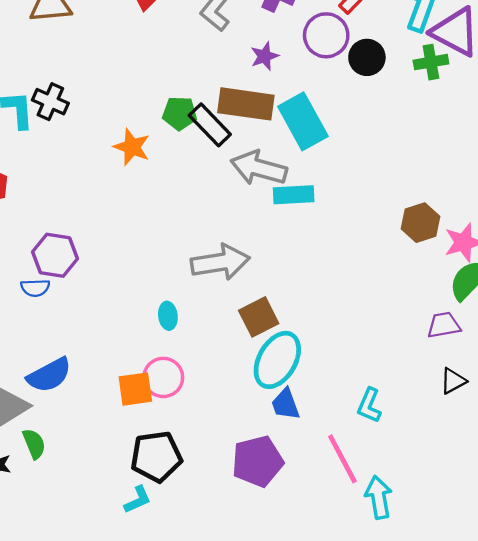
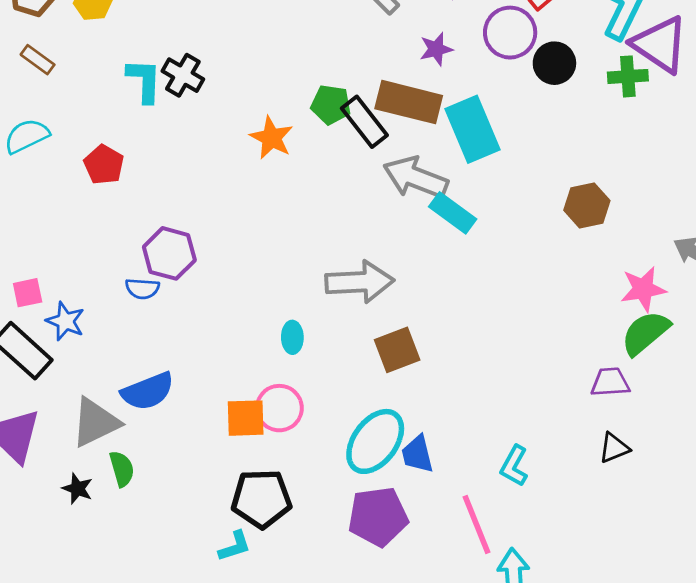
cyan rectangle: (294, 195) -> (453, 213), turned 33
brown hexagon: (420, 223) -> (587, 205), moved
cyan ellipse: (277, 360) -> (375, 441), moved

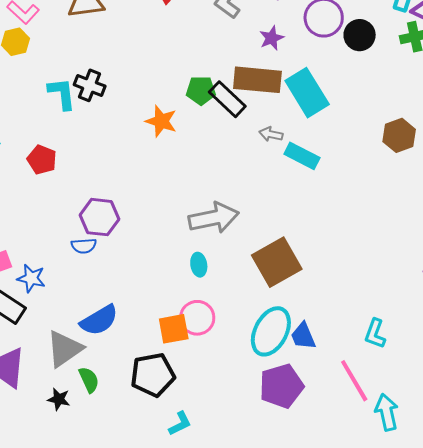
gray arrow: (416, 178) -> (271, 134), size x0.5
gray arrow: (360, 282) -> (214, 218), moved
brown square: (397, 350) -> (277, 262), size x1.4
black pentagon: (261, 499) -> (153, 375), moved

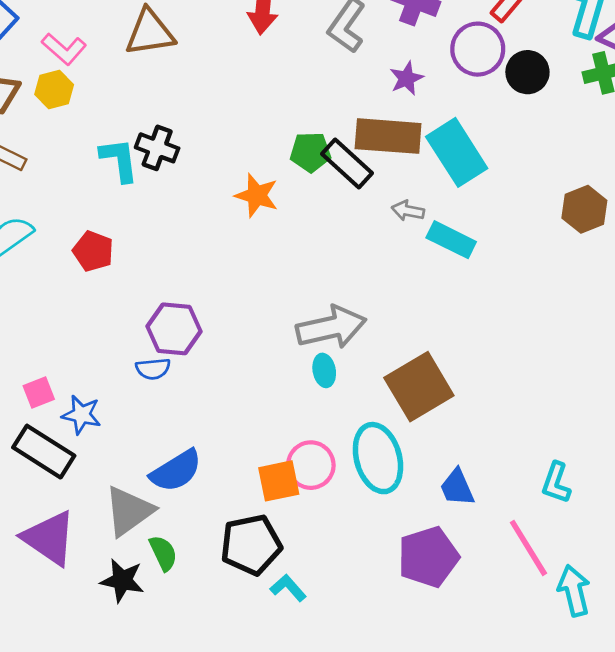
cyan ellipse: (199, 265) -> (324, 370), moved
cyan ellipse: (271, 331) -> (378, 458), moved, turned -42
black star: (59, 399) -> (122, 580), size x1.4
cyan L-shape: (180, 424) -> (288, 588), moved, turned -104

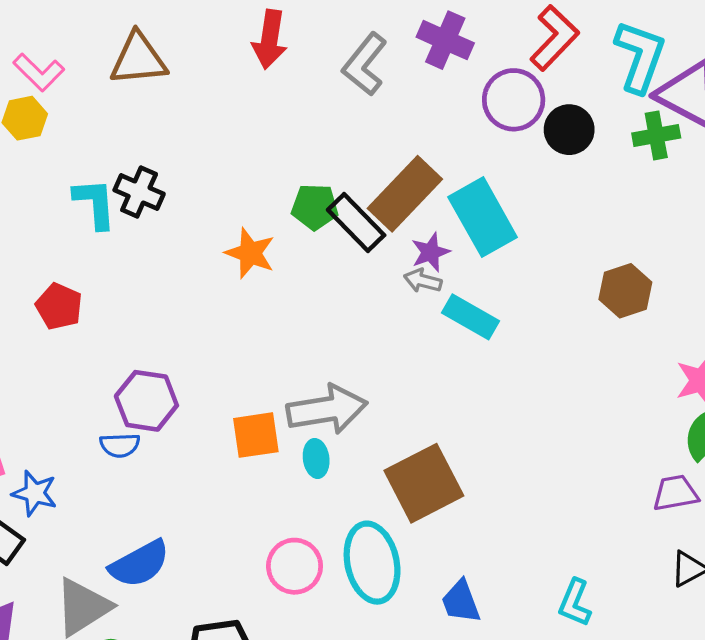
purple star: (407, 78) -> (431, 252), moved
brown rectangle: (388, 136) -> (405, 194), turned -54
orange square: (279, 481) -> (256, 435), moved

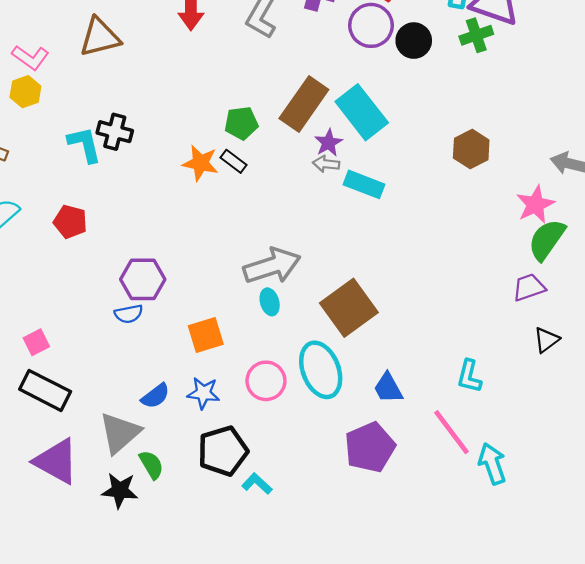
black rectangle: (356, 222) -> (234, 161), moved, size x0.6
orange square: (256, 435) -> (206, 335), moved
blue star: (35, 493) -> (203, 393), moved
blue semicircle: (139, 564) -> (155, 396), size x0.7

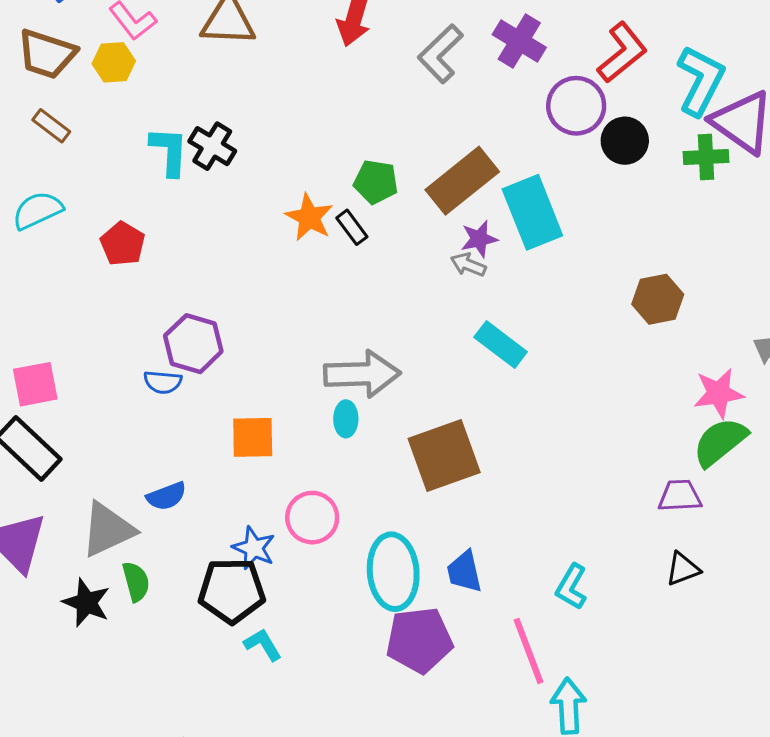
cyan rectangle: (364, 184) -> (501, 345), moved
pink square: (36, 342) -> (35, 384), size x1.4
cyan ellipse: (321, 370) -> (393, 572), moved
blue star: (203, 393) -> (254, 548), moved

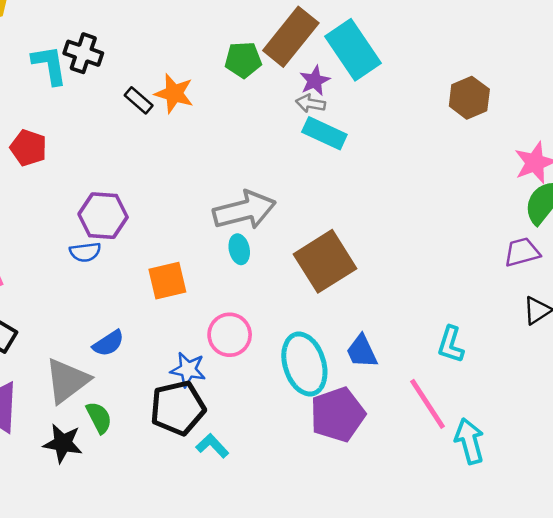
green pentagon: (376, 182) -> (243, 60), moved
black rectangle: (352, 227) -> (139, 100), moved
cyan rectangle: (501, 345) -> (324, 133), moved

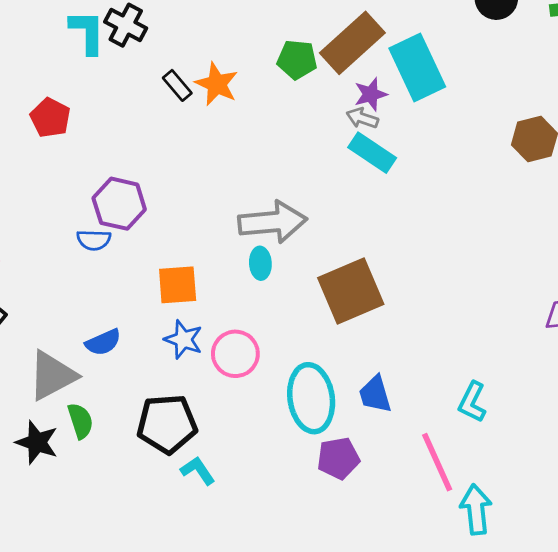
blue star: (188, 370) -> (183, 340), moved
purple pentagon: (338, 414) -> (338, 458), size x0.7

